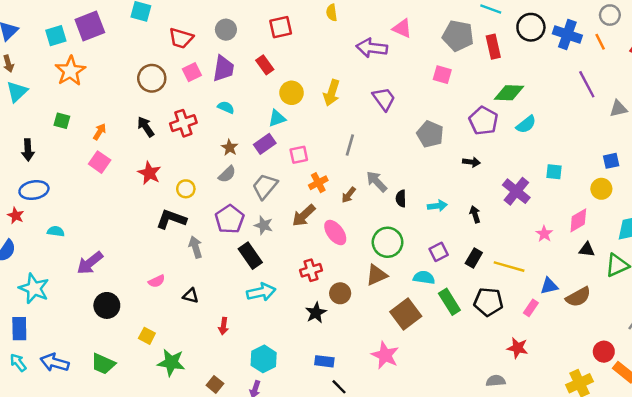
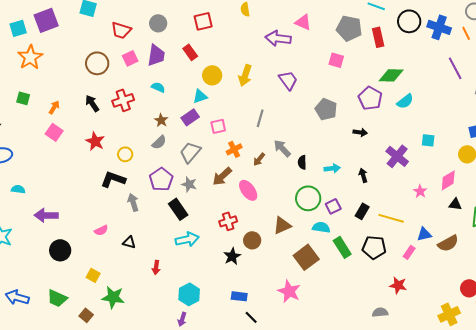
green circle: (388, 242) -> (308, 198), moved
purple arrow: (90, 263) -> (46, 215), turned 40
brown square: (215, 384) -> (86, 315), moved

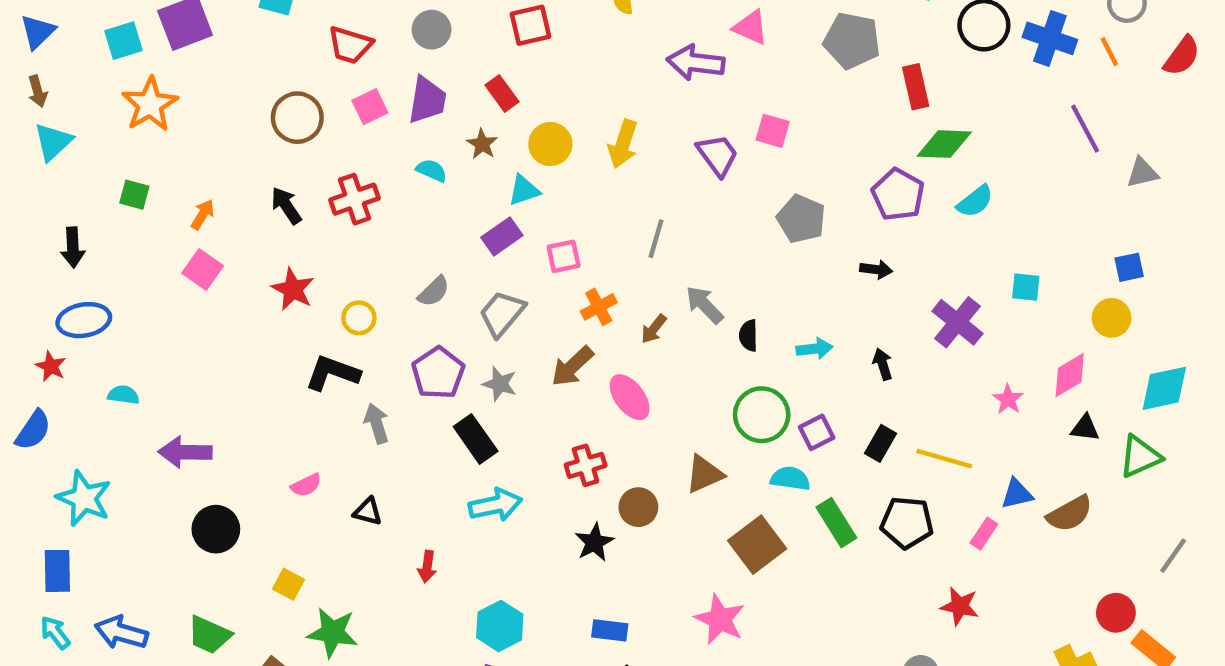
red rectangle: (378, 37) -> (916, 87), moved
pink square: (336, 60) -> (773, 131), moved
brown star: (161, 120) -> (482, 144), moved

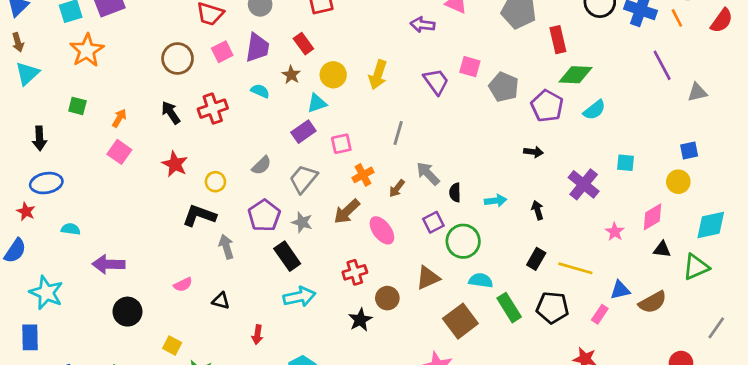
purple arrow: (696, 63) -> (423, 25), size x0.7
gray pentagon: (801, 219) -> (504, 87), moved
purple square: (817, 432) -> (433, 222), moved

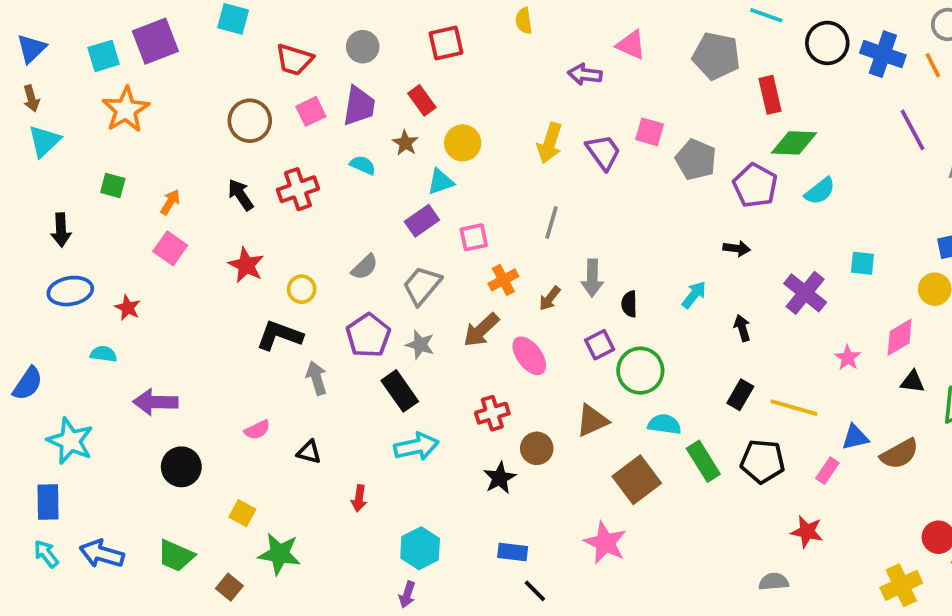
yellow arrow: (378, 75) -> (550, 143), moved
gray arrow: (428, 174) -> (592, 278), turned -135
cyan arrow: (496, 201) -> (694, 295), moved, turned -45
red star: (26, 211) -> (128, 308), moved

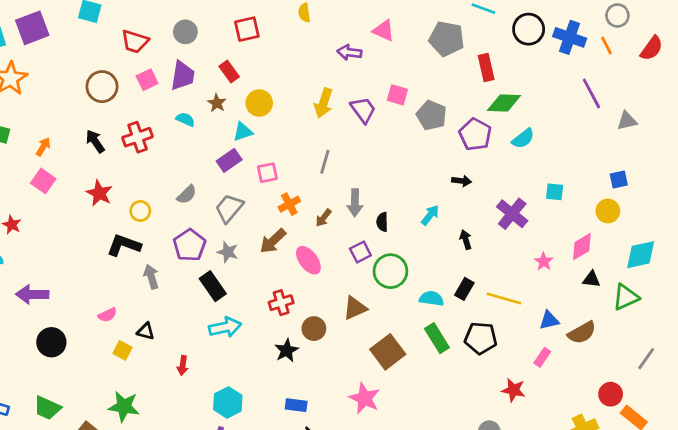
cyan semicircle: (664, 424) -> (431, 298), moved
pink rectangle: (827, 471) -> (542, 357), moved
yellow square: (242, 513) -> (122, 350), moved

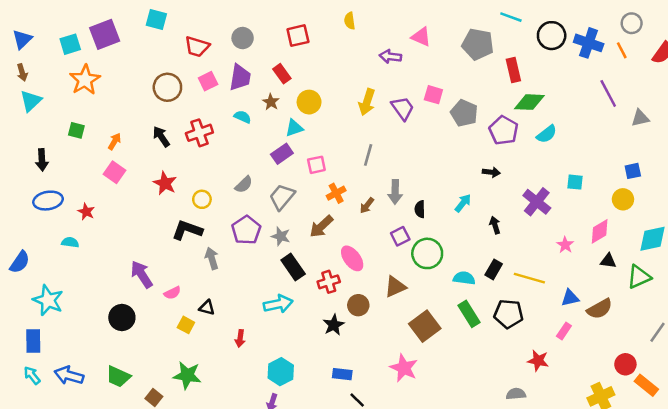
pink ellipse: (308, 260) -> (352, 258), moved
black rectangle: (213, 286) -> (293, 267), moved
purple arrow: (32, 294) -> (142, 274), moved, turned 56

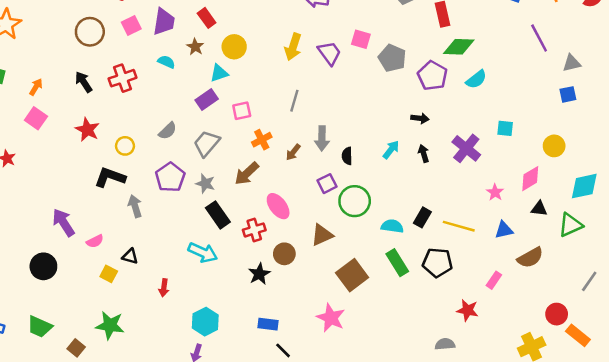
blue square: (633, 171) -> (568, 94), moved
black arrow: (495, 225) -> (424, 153), moved
blue triangle: (570, 298) -> (504, 230), moved
cyan arrow: (278, 304) -> (203, 253), turned 36

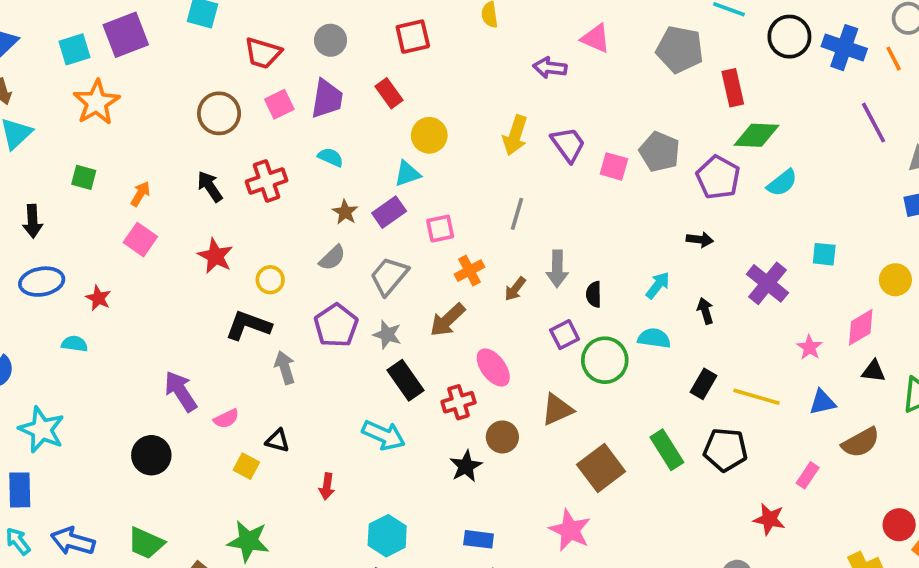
pink square: (361, 39) -> (614, 166), moved
brown star: (195, 47) -> (345, 212), moved
black arrow: (424, 153) -> (705, 311), moved
cyan semicircle: (392, 226) -> (654, 338), moved

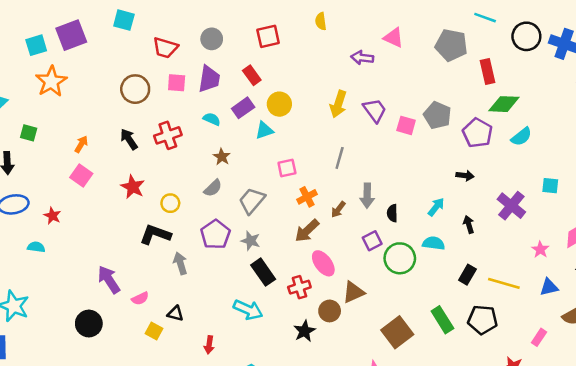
pink square: (279, 104) -> (177, 83), turned 30
green square: (84, 177) -> (29, 133), moved
purple rectangle: (389, 212) -> (243, 108), moved
brown arrow: (448, 320) -> (307, 231), moved
brown triangle: (557, 410) -> (353, 292), moved

